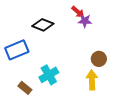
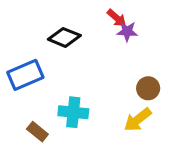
cyan cross: (49, 75) -> (73, 112), turned 36
yellow arrow: (92, 80) -> (138, 120), turned -126

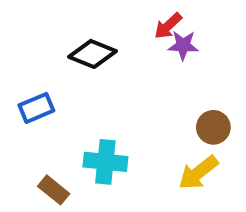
red arrow: (117, 18) -> (168, 26), turned 96
blue rectangle: (25, 75) -> (36, 108), size x0.7

